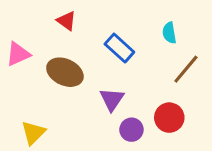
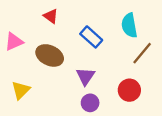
cyan semicircle: (169, 33) -> (129, 25), size x1.5
purple circle: (131, 130) -> (90, 103), moved
yellow triangle: (33, 133) -> (21, 90), moved

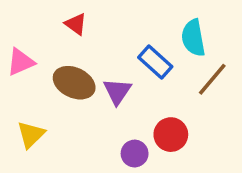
blue rectangle: (91, 37) -> (155, 62), moved
purple triangle: (85, 76) -> (117, 91), moved
red circle: (129, 90) -> (171, 135), moved

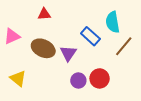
red triangle: (76, 24) -> (44, 14), turned -40
yellow triangle: (31, 135) -> (18, 78), turned -36
purple circle: (135, 154) -> (78, 80), moved

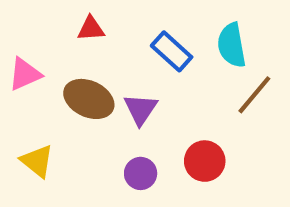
blue rectangle: (90, 36) -> (172, 51), moved
purple circle: (78, 80) -> (141, 173), moved

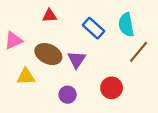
yellow triangle: (37, 161) -> (26, 77), moved, turned -42
purple circle: (141, 173) -> (68, 95), moved

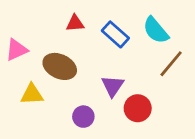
red triangle: (50, 16) -> (75, 23), moved
cyan semicircle: (126, 25) -> (156, 30), turned -30
purple triangle: (77, 60) -> (113, 86), moved

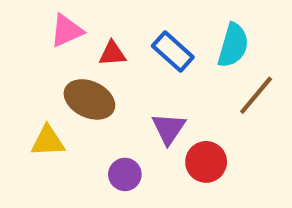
red triangle: (75, 23) -> (112, 54), moved
cyan semicircle: (156, 30) -> (233, 45), turned -124
pink triangle: (17, 50) -> (67, 31), moved

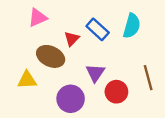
red triangle: (112, 54) -> (72, 39), moved, turned -42
brown line: (256, 95) -> (148, 78), moved, turned -55
purple circle: (125, 174) -> (71, 99), size x1.5

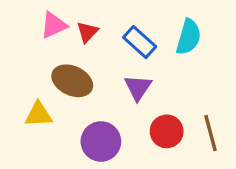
red triangle: (72, 39) -> (87, 32), moved
purple triangle: (95, 73) -> (138, 88), moved
brown line: (148, 78) -> (210, 133), moved

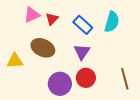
yellow triangle: (39, 115) -> (15, 61), moved
red circle: (167, 131) -> (86, 78), moved

